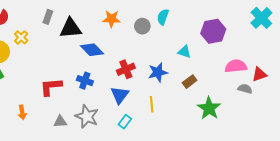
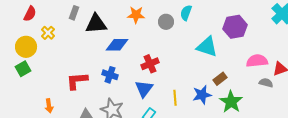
blue diamond: (92, 50) -> (117, 45), turned -45
cyan triangle: (184, 52) -> (207, 47), size x1.6
blue star: (158, 72) -> (202, 95), moved
brown rectangle: (190, 82) -> (220, 79), moved

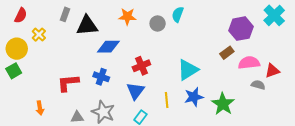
purple hexagon: (235, 27) -> (241, 29), moved
cyan triangle: (207, 47) -> (188, 70), moved, turned -50
brown rectangle: (220, 79) -> (227, 53), moved

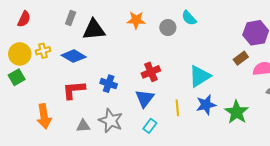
cyan semicircle: (178, 14) -> (189, 18), turned -63
yellow cross: (39, 35) -> (43, 51), moved, turned 32
blue diamond: (108, 47) -> (74, 56), moved, turned 30
orange arrow: (40, 108) -> (44, 116), size x1.6

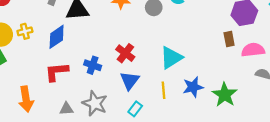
blue diamond: (74, 56) -> (57, 37), turned -65
brown rectangle: (241, 58) -> (229, 39), turned -64
red cross: (151, 72) -> (125, 53), moved, turned -30
cyan triangle: (200, 76) -> (171, 58), moved

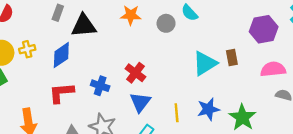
brown rectangle: (229, 39) -> (232, 57), moved
cyan triangle: (171, 58) -> (205, 63), moved

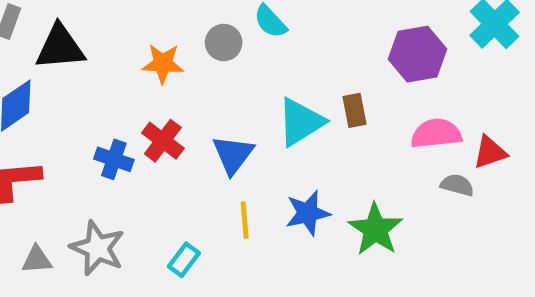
orange star: (131, 15) -> (163, 64), moved
blue cross: (100, 86) -> (114, 159), moved
blue triangle: (140, 102) -> (233, 155), moved

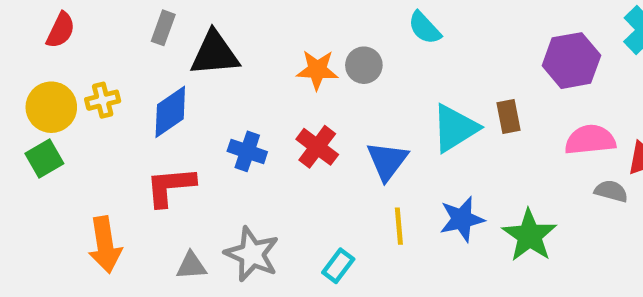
gray circle: (224, 43) -> (364, 65), moved
blue cross: (114, 159) -> (247, 151), moved

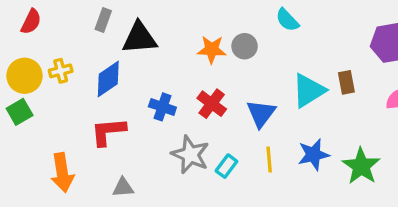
gray star: (252, 254) -> (190, 155), moved
cyan rectangle: (338, 266) -> (226, 166), moved

